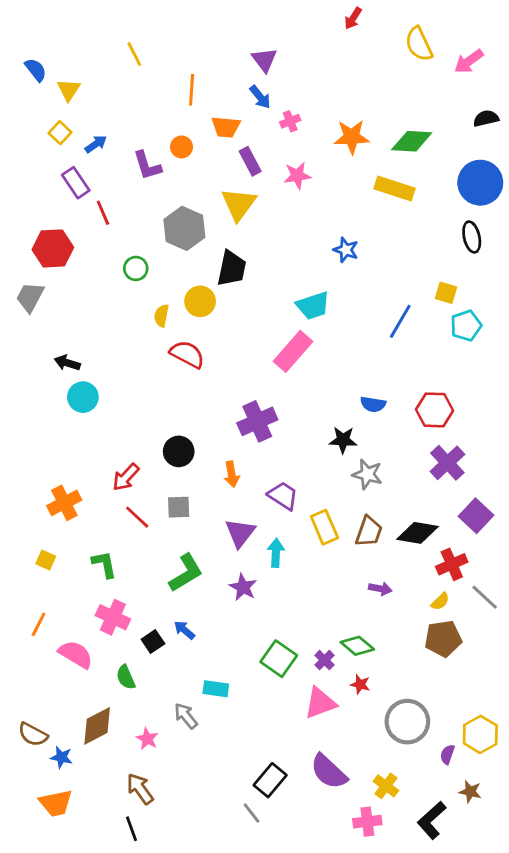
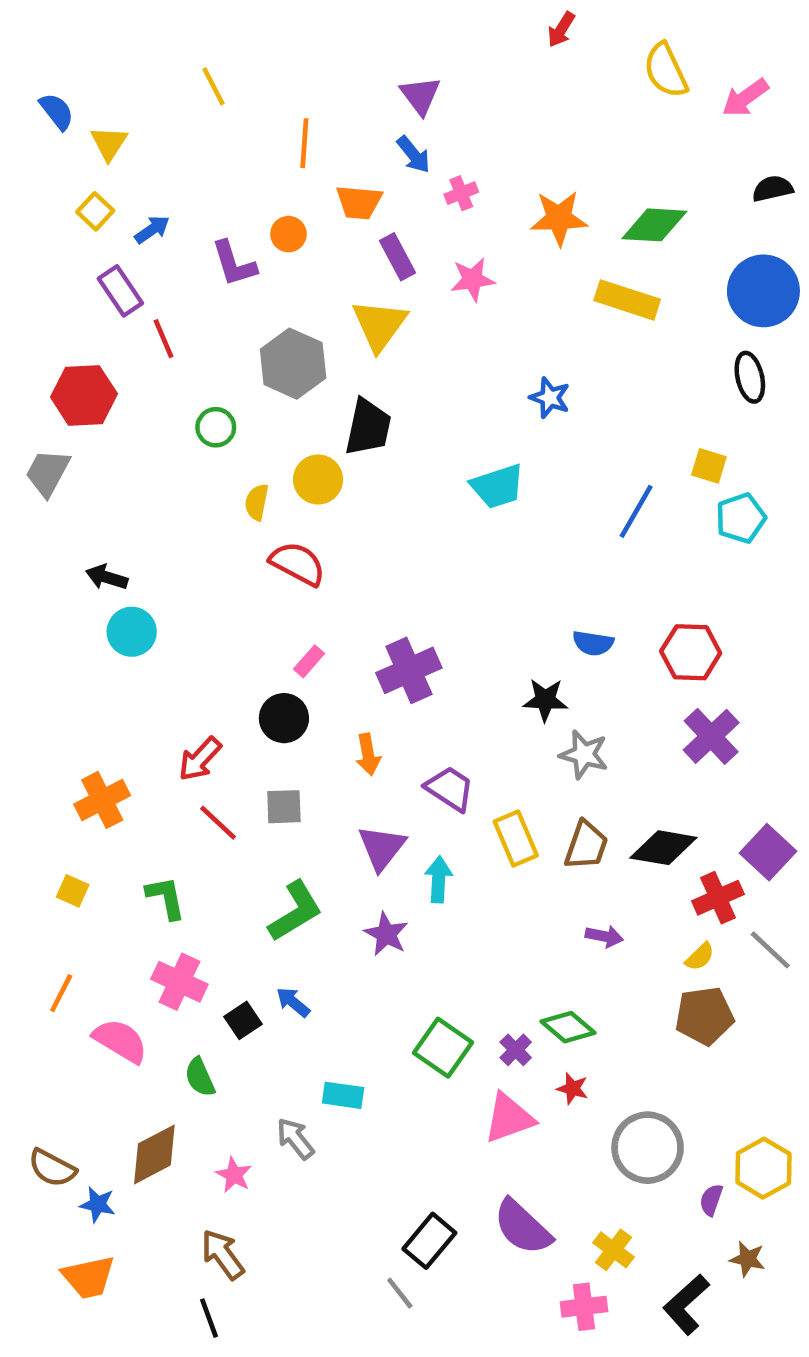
pink rectangle: (293, 351) -> (309, 661), moved, size x0.5
purple square: (476, 516) -> (768, 852), moved

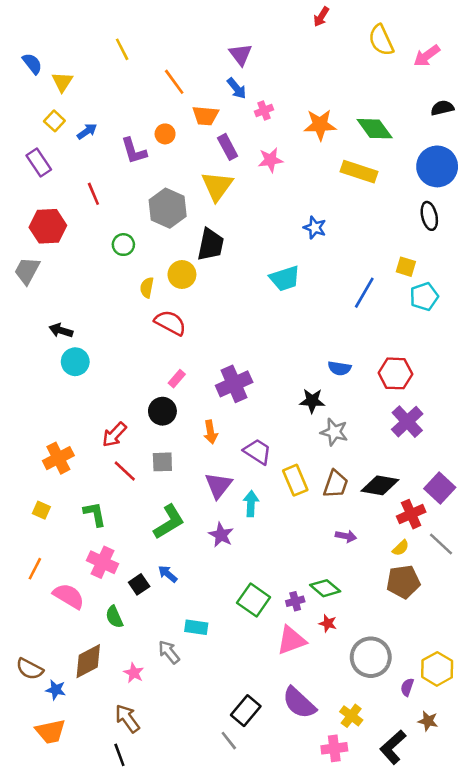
orange line: (304, 143) -> (174, 82), turned -40
green diamond: (654, 225) -> (375, 129), turned 51
purple rectangle: (120, 291) -> (39, 163), moved
purple cross: (516, 1050) -> (295, 601), turned 30

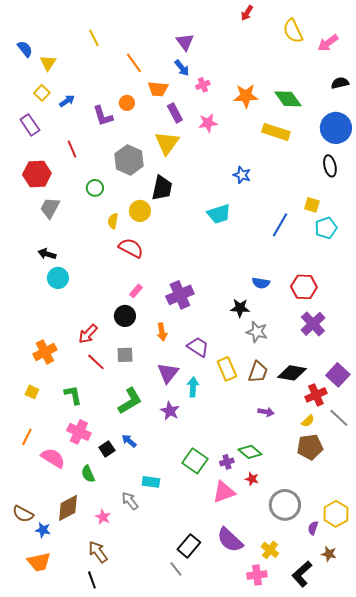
gray trapezoid: (27, 271) -> (50, 208), moved

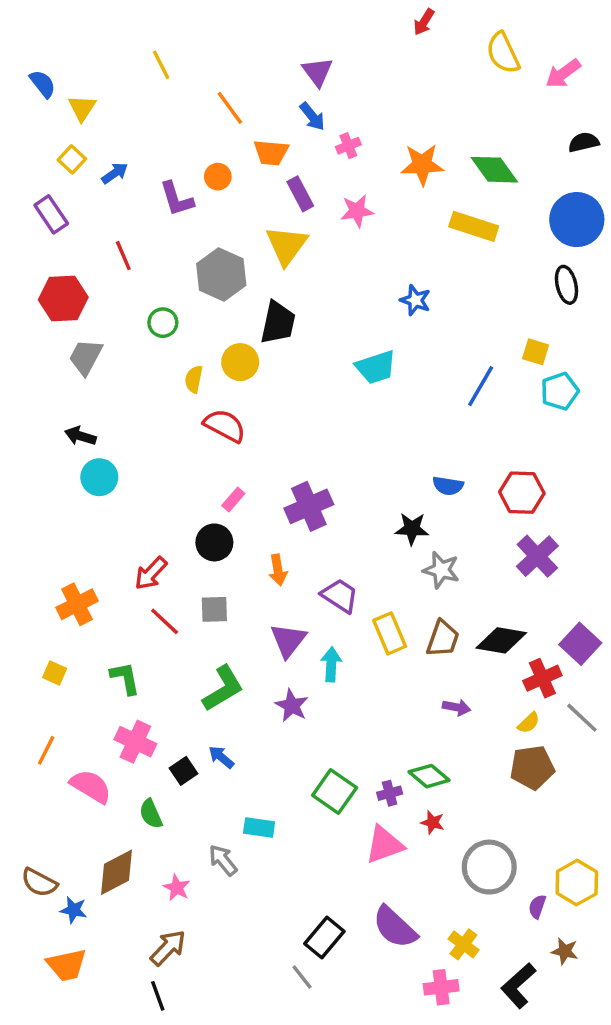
brown arrow: (98, 552) -> (168, 948), turned 80

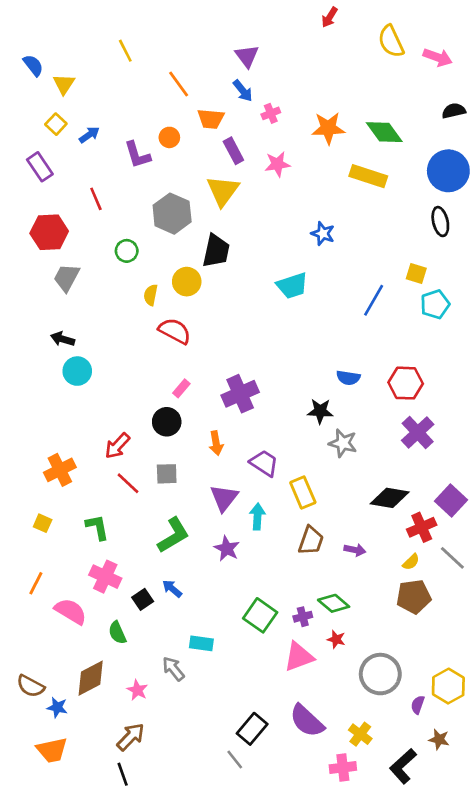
pink arrow: (563, 74) -> (438, 57), turned -124
brown trapezoid: (443, 639) -> (311, 541), moved

